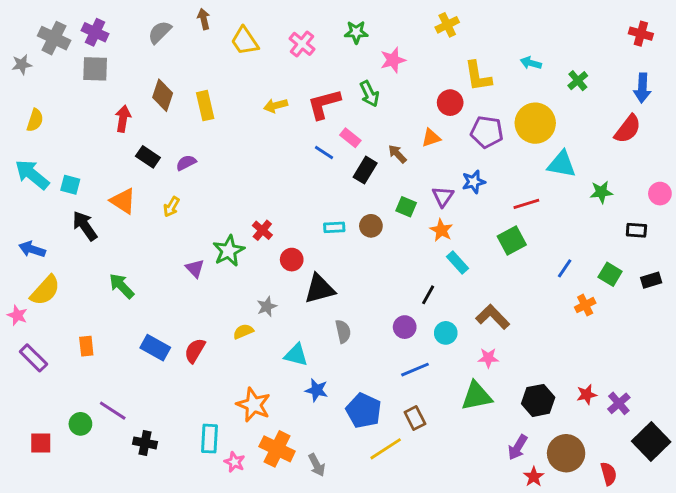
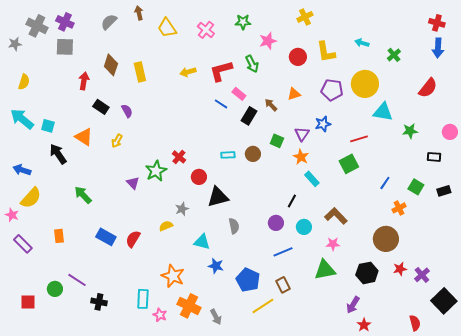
blue arrow: (642, 88) -> (438, 48), moved
red circle: (450, 103) -> (298, 57), moved
purple semicircle: (186, 163) -> (127, 111), turned 88
brown circle: (566, 453) -> (386, 239), moved

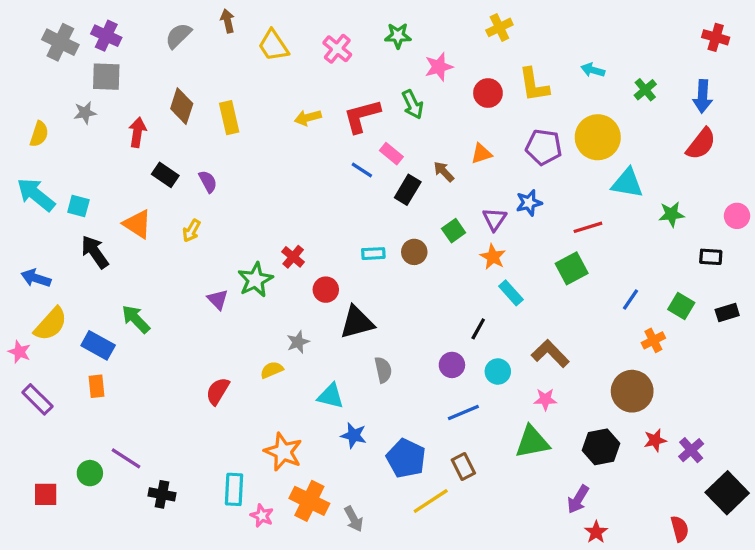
gray star: (15, 44) -> (85, 113), moved
blue arrow: (438, 48) -> (703, 96), moved
green square: (277, 141) -> (454, 231), turned 32
blue rectangle: (106, 237) -> (98, 345), moved

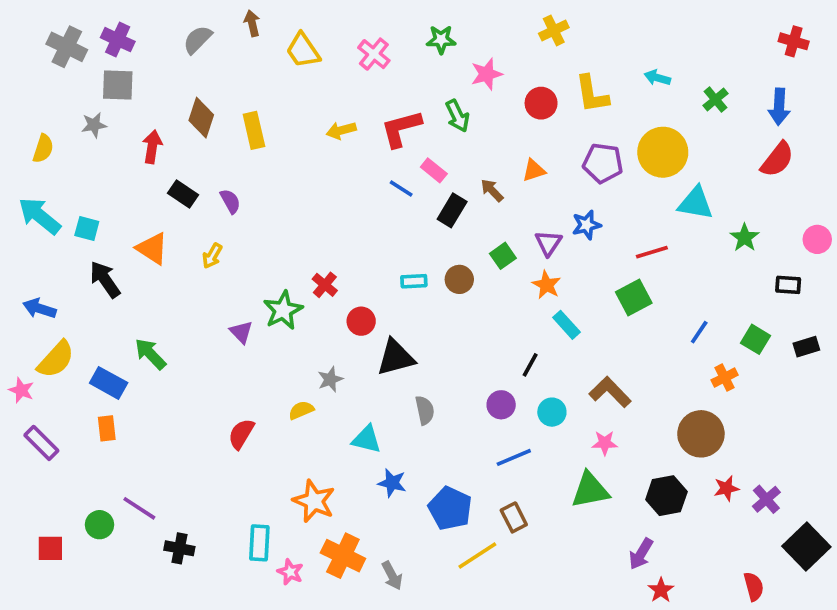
green star: (671, 214) -> (745, 238), turned -30

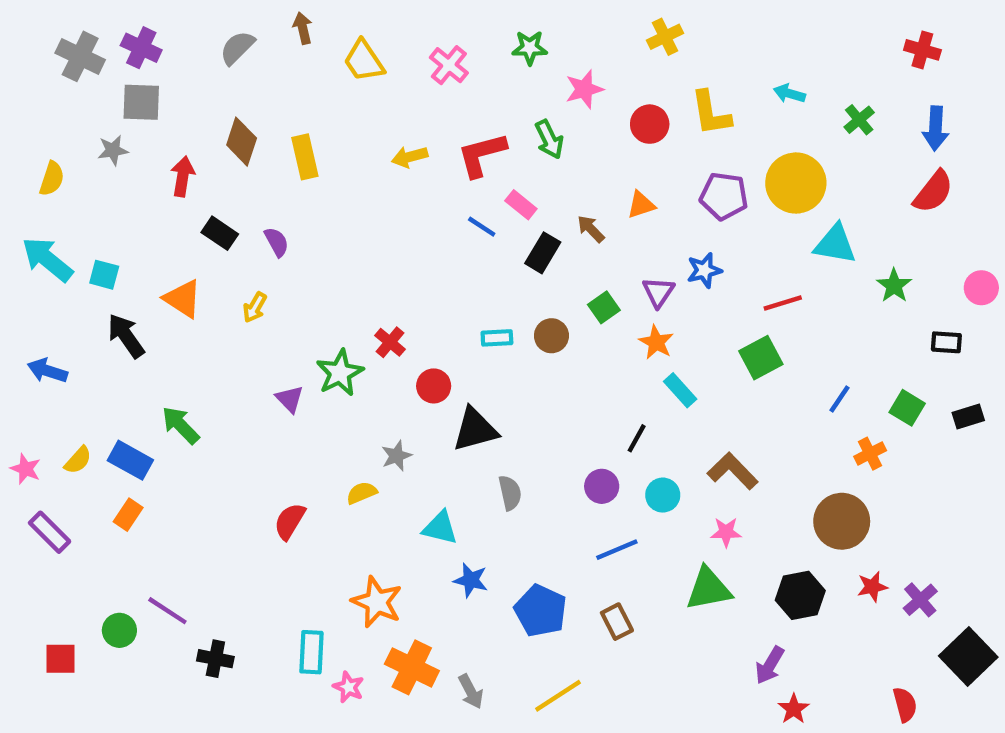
red cross: (794, 41) -> (922, 50), moved
yellow semicircle: (56, 359) -> (78, 460), moved, size x0.6
orange rectangle: (107, 428) -> (128, 515), turned 40
yellow line: (477, 556) -> (558, 696), moved

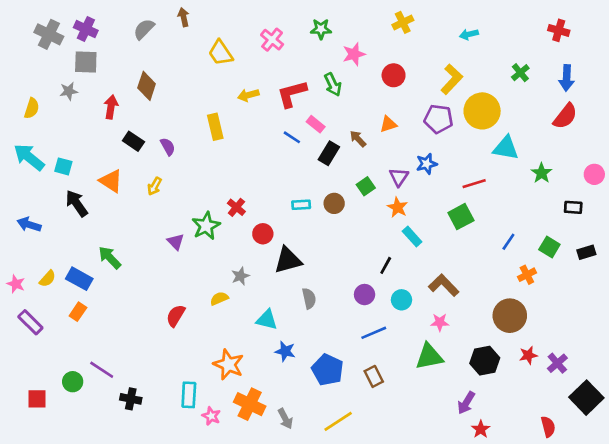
yellow trapezoid: (364, 61) -> (221, 53), moved
cyan arrow: (789, 94) -> (469, 34), moved, turned -30
yellow L-shape: (711, 113) -> (452, 79), moved, turned -128
yellow rectangle: (305, 157) -> (215, 127), moved

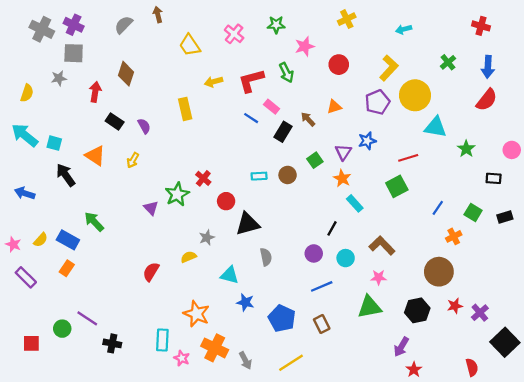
purple pentagon: (438, 119) -> (377, 102), turned -30

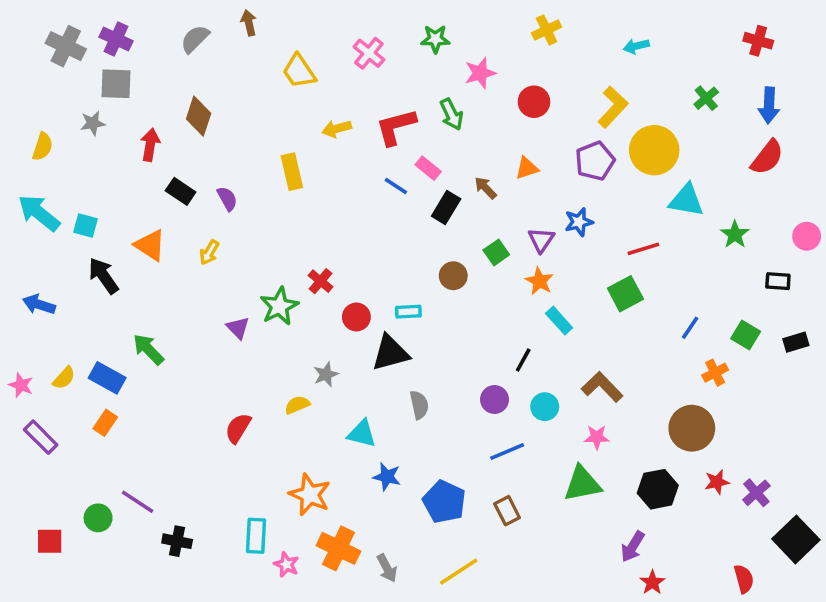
cyan rectangle: (259, 176) -> (408, 312), moved

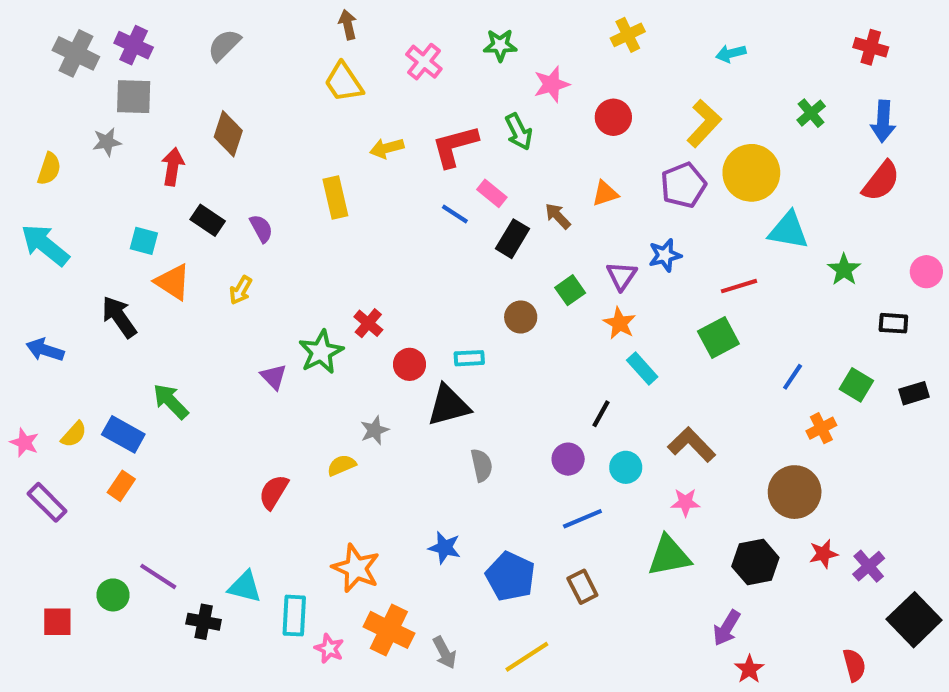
brown arrow: (249, 23) -> (348, 25), moved
cyan square: (86, 225) -> (144, 241), moved
cyan triangle: (362, 434) -> (245, 587), moved

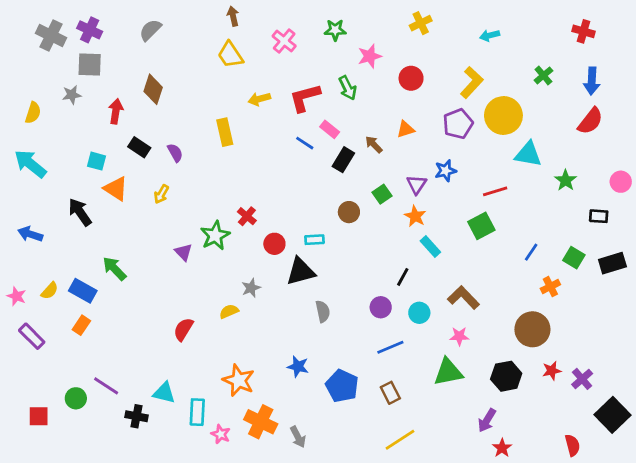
black rectangle: (914, 393) -> (612, 263), size x1.4
yellow line: (527, 657) -> (400, 440), moved

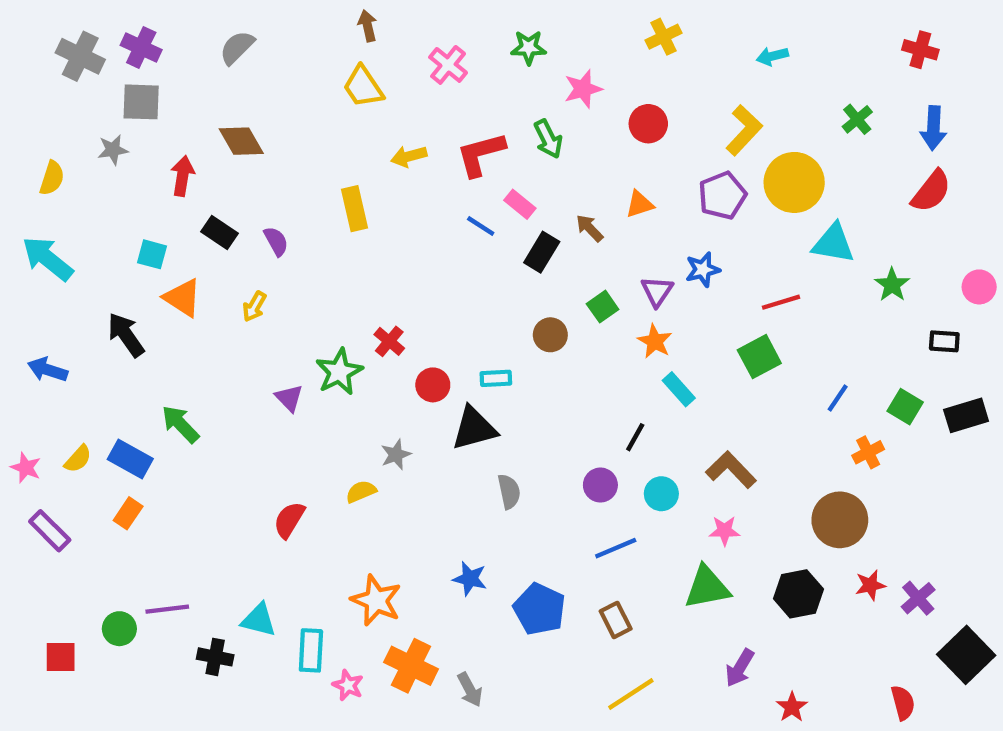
brown diamond: (153, 89) -> (241, 141), turned -48
purple line: (106, 386) -> (167, 609), turned -40
purple arrow: (487, 420) -> (740, 668), moved

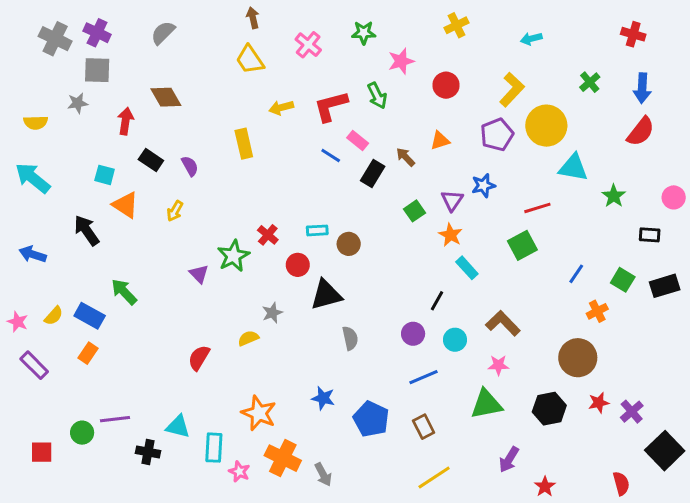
yellow semicircle: (52, 178) -> (36, 123), turned 70
brown circle: (550, 335) -> (349, 244), moved
cyan rectangle: (496, 378) -> (317, 230), moved

